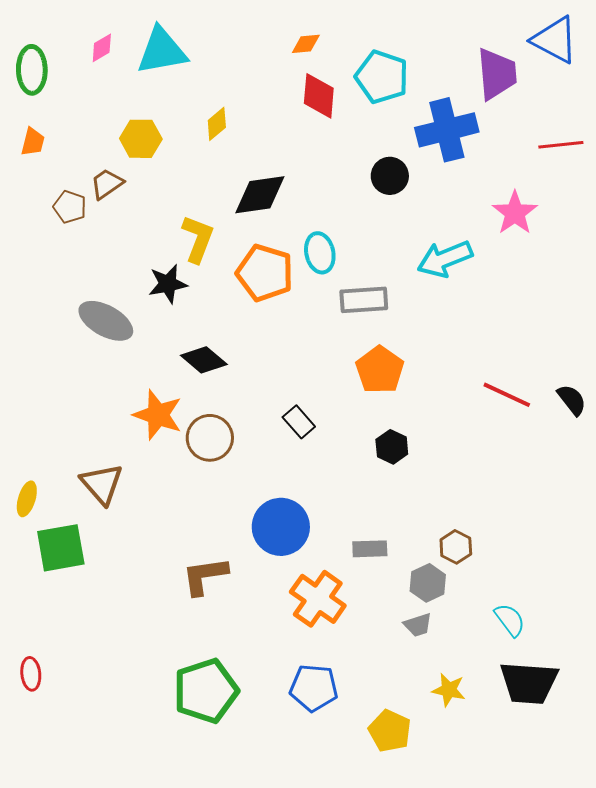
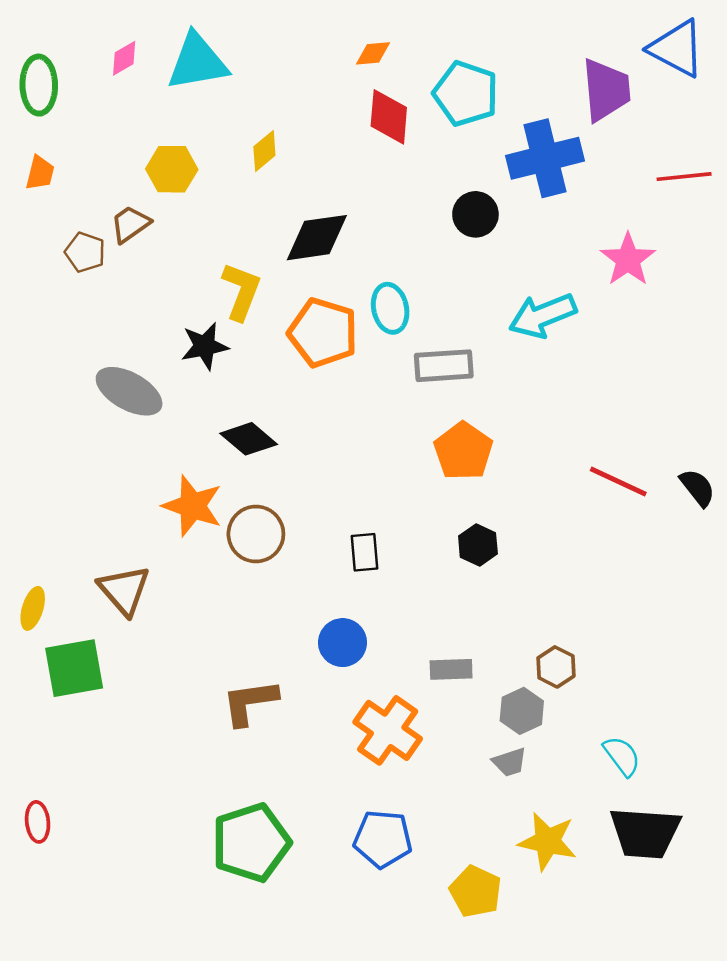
black rectangle: (299, 422) -> (364, 552), moved, turned 36
blue circle: (281, 527) -> (343, 643), size x0.7
yellow star: (449, 690) -> (547, 841), size x1.4

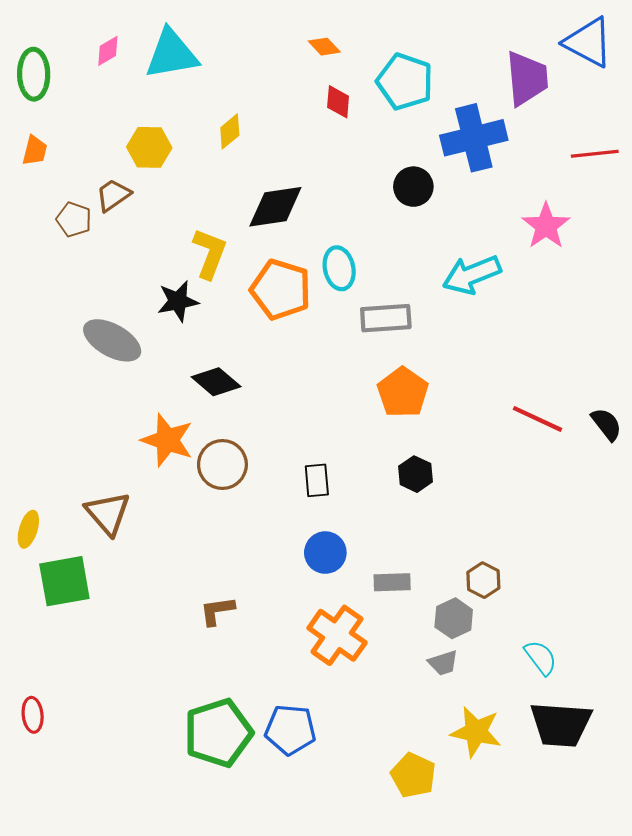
orange diamond: (373, 53) -> (324, 47), turned 52
red diamond: (389, 117) -> (338, 102), size x0.7
blue circle: (343, 643) -> (325, 553), moved
brown L-shape: (250, 702) -> (217, 611), size x0.7
blue pentagon: (383, 839) -> (290, 730), moved

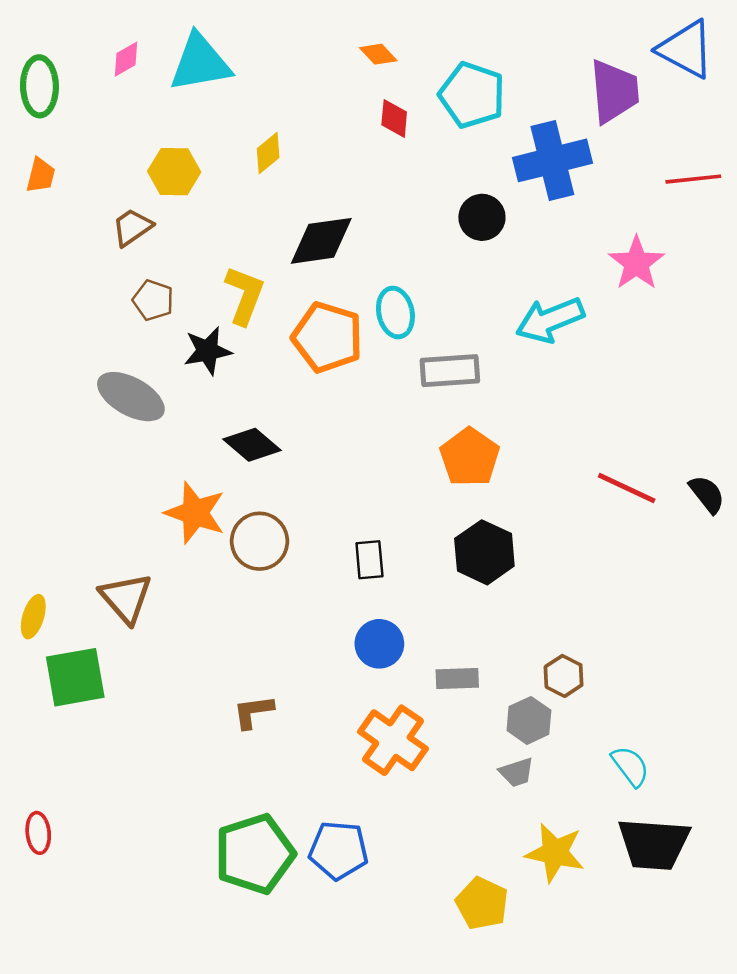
brown pentagon: (74, 219) -> (153, 300), moved
black hexagon: (415, 474) -> (484, 552), size x1.5

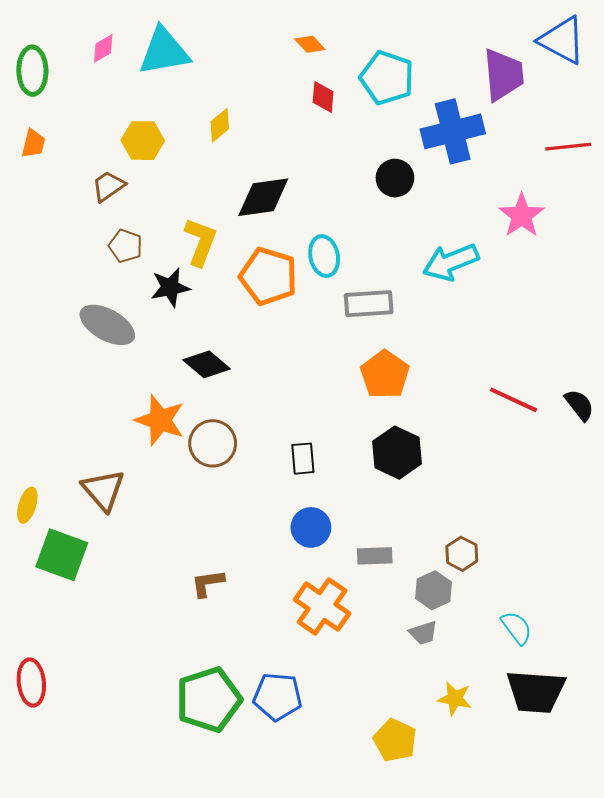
green square: (75, 677) -> (62, 555), turned 30
red ellipse: (38, 833) -> (31, 682), size x1.4
yellow star: (555, 853) -> (455, 699), size x0.7

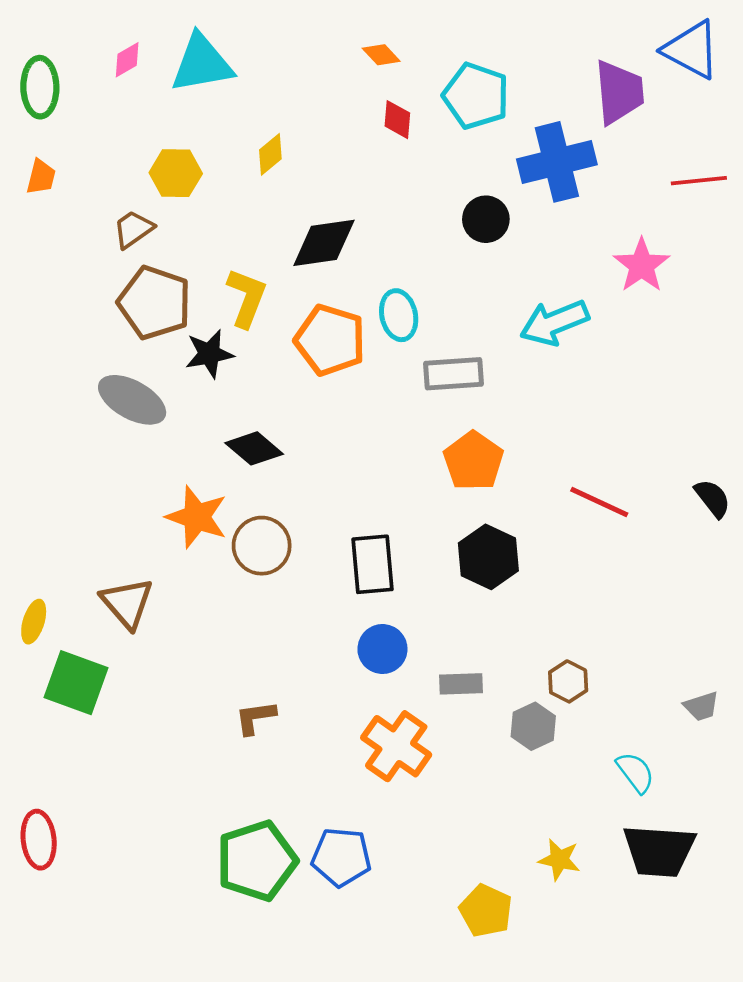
brown pentagon: (126, 246) -> (154, 303), size x1.8
red line: (513, 400) -> (599, 502), moved
black rectangle: (303, 459) -> (372, 564), size x1.5
gray trapezoid: (423, 633) -> (701, 706), moved

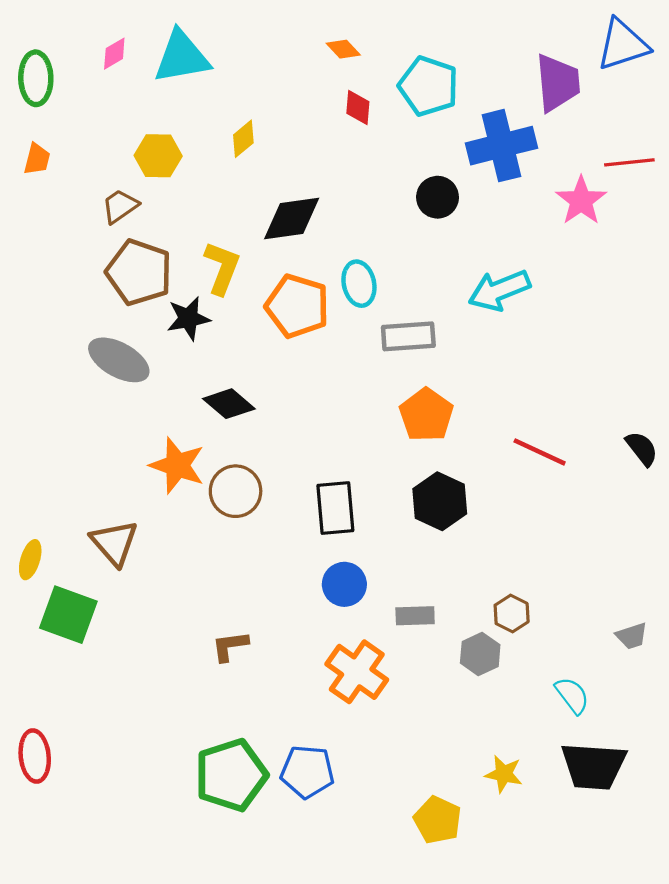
blue triangle: (691, 50) -> (623, 45), turned -46
pink star: (642, 265) -> (581, 201), moved

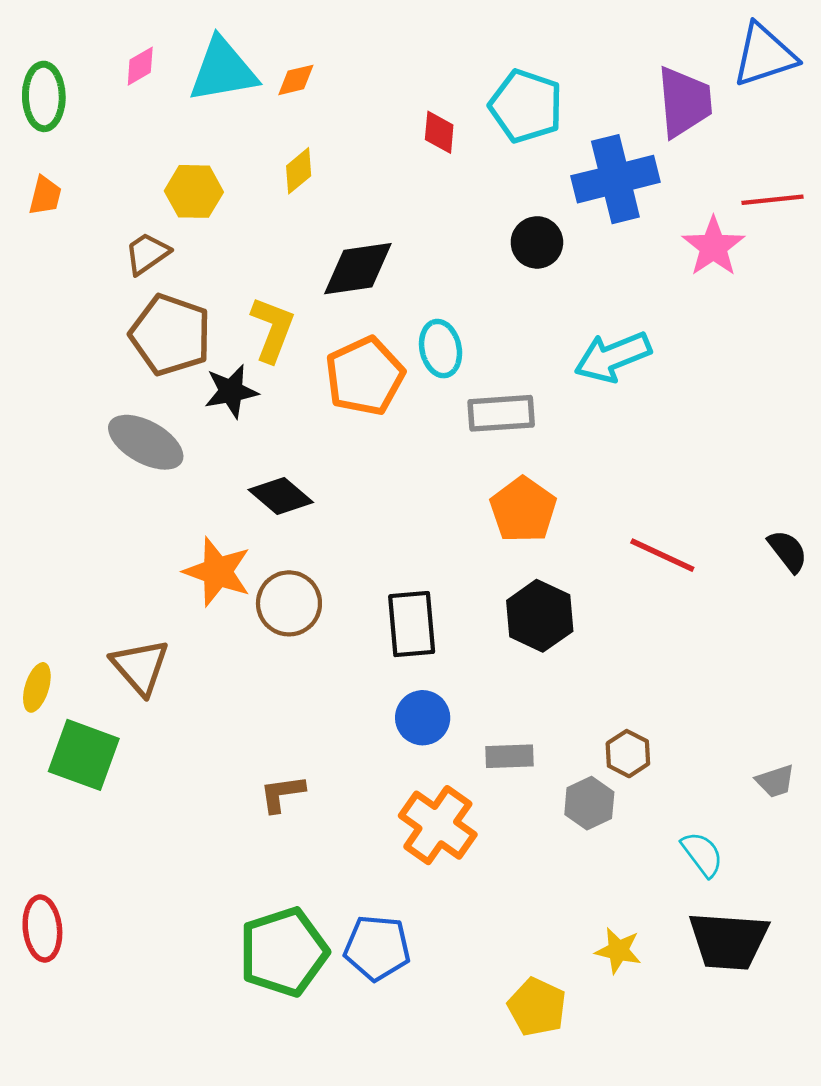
orange diamond: (343, 49) -> (296, 80), moved, turned -60
orange pentagon: (297, 306) -> (365, 376), turned 30

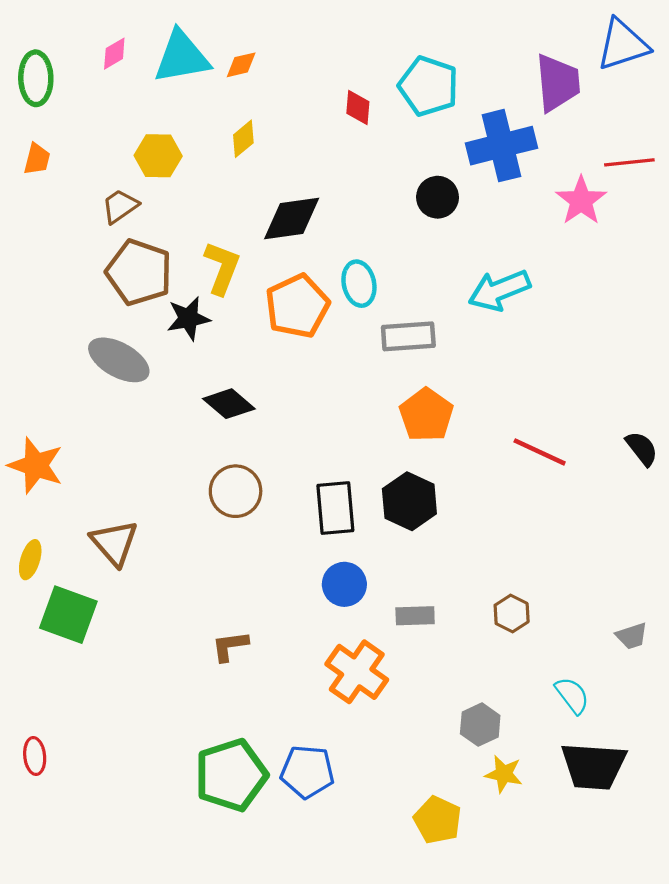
orange star: (217, 572) -> (36, 465), moved
black hexagon: (540, 616) -> (409, 501), moved
gray hexagon: (589, 803) -> (480, 725), moved
red ellipse: (42, 929) -> (35, 756), size x0.7

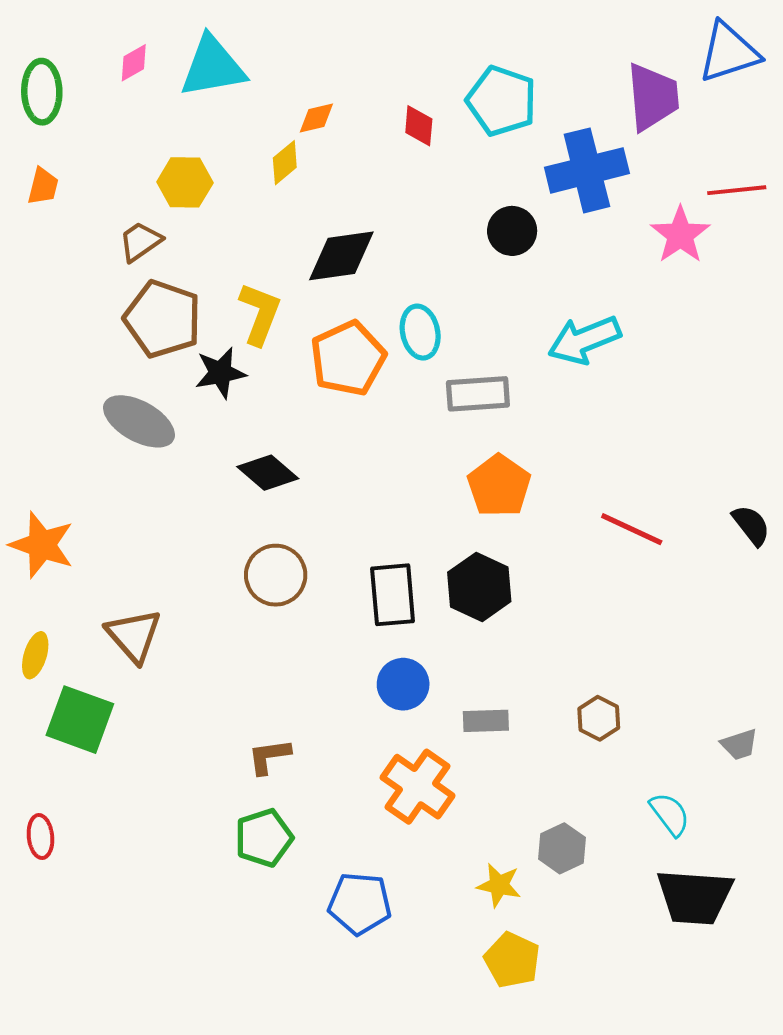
orange diamond: (241, 65) -> (316, 118), moved
red ellipse: (35, 756) -> (40, 837), moved
yellow star: (504, 774) -> (499, 885), moved
green pentagon: (231, 775) -> (264, 838), moved, size x0.7

